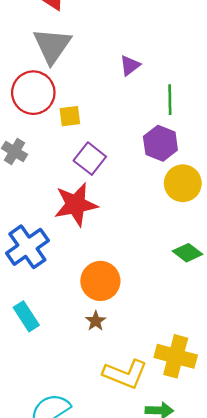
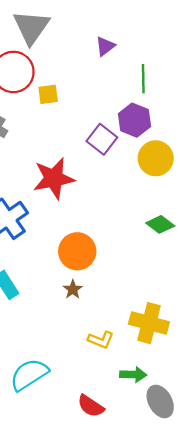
purple square: (90, 159) -> (102, 139), moved
yellow L-shape: (125, 374) -> (101, 340), size x0.6

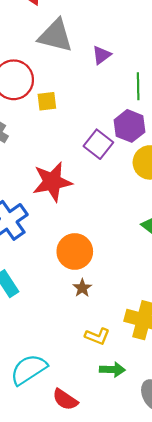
gray triangle: (31, 27) -> (55, 36), moved, turned -51
brown star: (73, 289) -> (82, 288), moved
green arrow: (133, 375) -> (112, 370), moved
red semicircle: (91, 406) -> (65, 400), moved

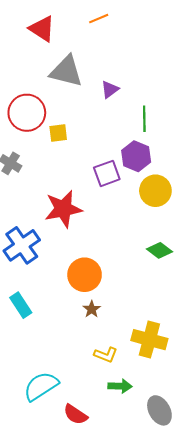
purple square: (98, 144) -> (107, 173), turned 32

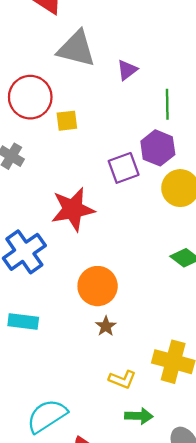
cyan rectangle: (21, 305) -> (23, 322), turned -50

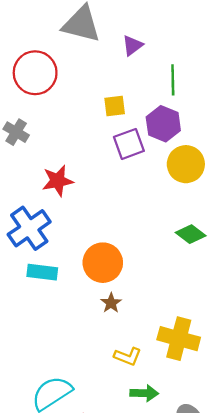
yellow square: (67, 121) -> (115, 106), moved
red star: (73, 209) -> (58, 181), moved, size x0.7
cyan rectangle: (23, 322) -> (42, 272), moved

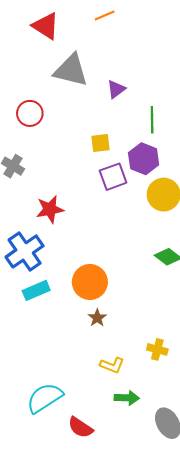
red circle: (35, 73) -> (30, 113), size x0.7
cyan rectangle: (42, 272) -> (36, 290), turned -30
yellow cross: (179, 339) -> (157, 349), size x0.6

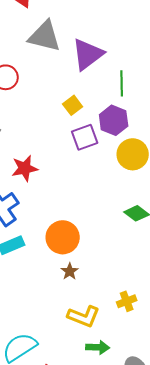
purple triangle: (116, 89) -> (88, 54), size x1.8
yellow square: (100, 143) -> (73, 105), turned -30
yellow cross: (157, 349) -> (127, 301), turned -36
yellow L-shape: (112, 365) -> (84, 316), size x1.4

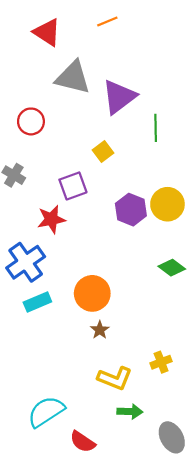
purple hexagon: (114, 120) -> (131, 210), moved
purple square: (85, 137) -> (73, 186), moved

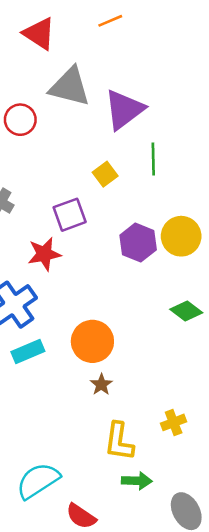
red circle: (31, 121) -> (20, 120), moved
green line: (156, 128) -> (153, 159), moved
yellow L-shape: (115, 378) -> (119, 441), turned 76

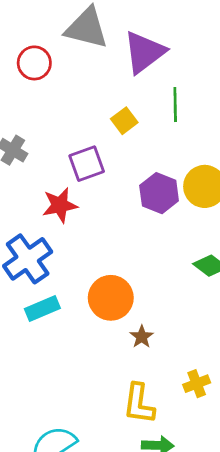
brown star: (101, 384) -> (142, 337), moved

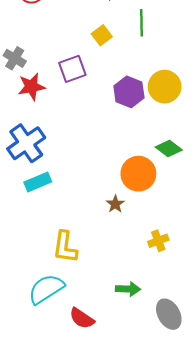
red star: (60, 205) -> (31, 87), moved
orange circle: (111, 298) -> (138, 174), moved
yellow L-shape: (139, 404) -> (65, 247), moved

